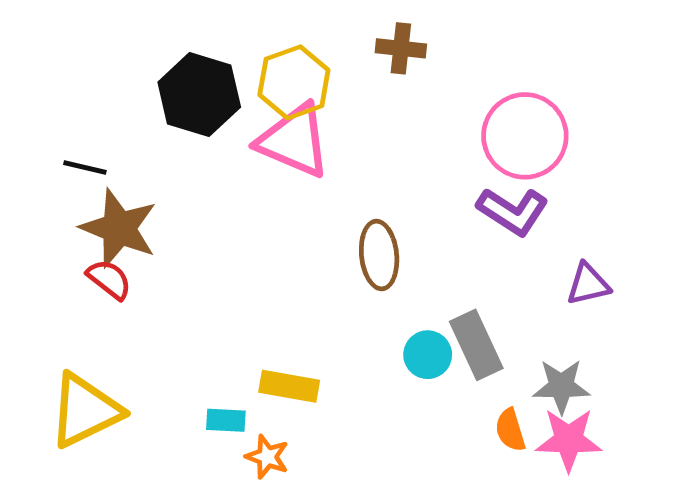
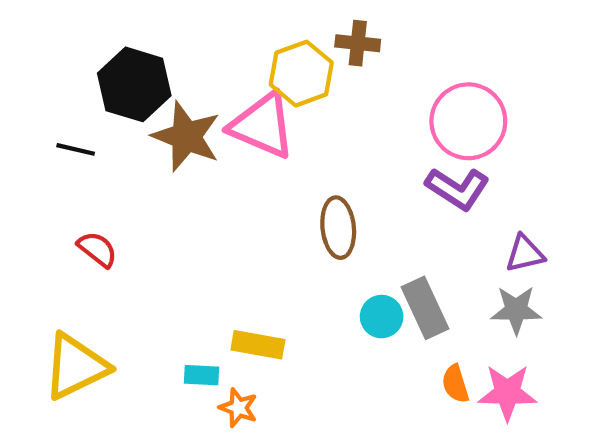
yellow hexagon: (294, 82) -> (301, 74), moved
black hexagon: (199, 95) -> (134, 84), moved
brown star: (119, 228) -> (186, 136), moved
gray star: (561, 386) -> (516, 310), moved

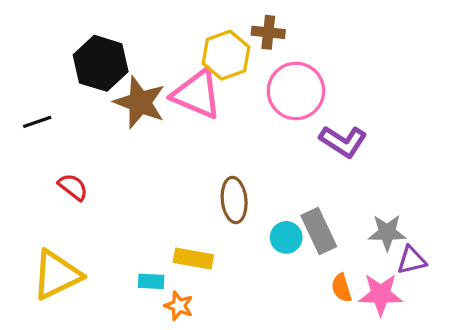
pink circle: (468, 121) -> (296, 91), moved
black line: (76, 149) -> (37, 122), moved, turned -32
brown ellipse: (338, 228) -> (234, 200), moved
purple triangle: (525, 254) -> (412, 260), moved

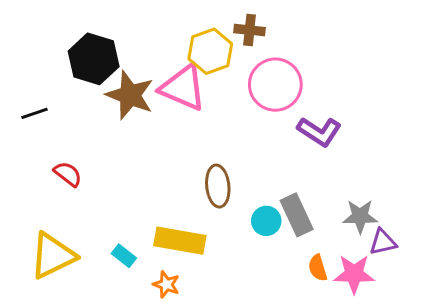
yellow rectangle: (193, 259) -> (180, 241), size x1.4
cyan rectangle: (151, 281) -> (124, 256), moved, turned 35

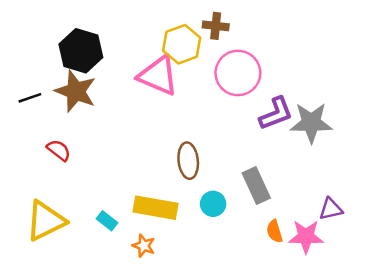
brown star: (130, 95) -> (76, 91), moved
purple L-shape: (319, 132) -> (276, 114), turned -54
gray star: (360, 216) -> (311, 123), moved, size x1.4
cyan circle: (266, 221) -> (213, 204), moved

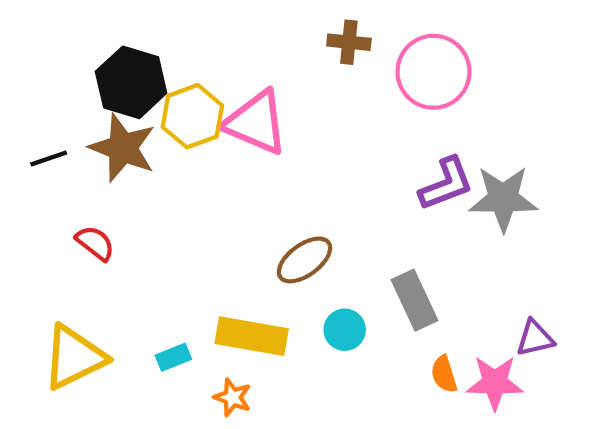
yellow hexagon: (182, 44) -> (192, 116), moved
pink circle: (238, 73) -> (433, 72), moved
brown ellipse: (188, 161) -> (304, 260), turned 60
cyan rectangle: (107, 221) -> (173, 357), turned -60

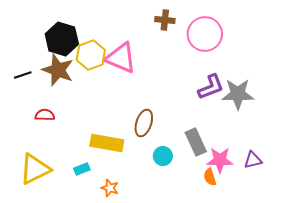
red semicircle: (95, 243) -> (45, 115), turned -36
brown ellipse: (304, 260) -> (144, 123), turned -36
yellow rectangle: (252, 336) -> (107, 143), moved
pink star: (495, 383) -> (220, 160), moved

